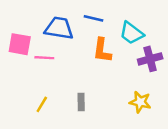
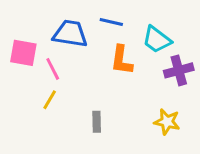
pink line: (44, 58) -> (53, 69), turned 60
yellow line: (42, 104) -> (50, 100), moved

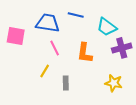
orange L-shape: (122, 60) -> (85, 53), moved
pink line: (53, 69) -> (55, 48), moved
yellow line: (50, 100) -> (45, 71), moved

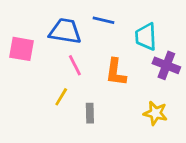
cyan trapezoid: (107, 27) -> (146, 37), turned 50
purple cross: (122, 48) -> (166, 65), turned 36

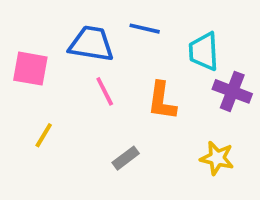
yellow line: (61, 97) -> (44, 135), moved
gray rectangle: (90, 113) -> (126, 158), turned 54

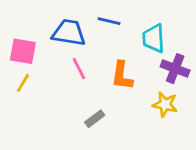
yellow line: (44, 135) -> (23, 83), moved
yellow star: (217, 158) -> (165, 104), moved

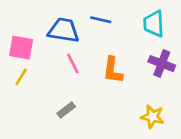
cyan trapezoid: (154, 38) -> (154, 24), moved
yellow star: (165, 104) -> (152, 117), moved
gray rectangle: (95, 119) -> (66, 110), moved

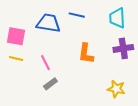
pink line: (73, 64) -> (45, 63), moved
purple cross: (162, 64) -> (123, 48), turned -30
yellow line: (21, 77) -> (16, 59), turned 72

